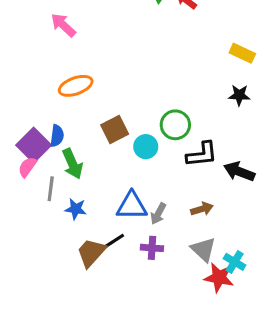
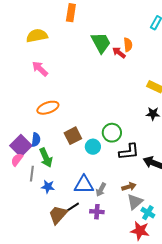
gray triangle: (203, 249) -> (135, 202), moved, turned 36
cyan cross: (235, 262) -> (148, 213), moved

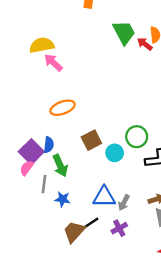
yellow semicircle: (37, 36) -> (42, 45), moved
purple cross: (97, 212) -> (119, 228), turned -32

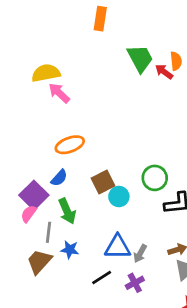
blue semicircle: (49, 145) -> (59, 178), moved, turned 35
cyan circle: (115, 153) -> (119, 197), moved
brown trapezoid: (74, 232) -> (39, 262), moved

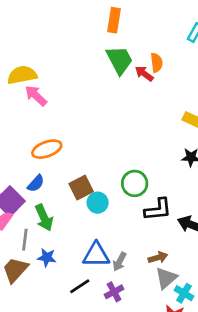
orange rectangle: (100, 19) -> (114, 20), moved

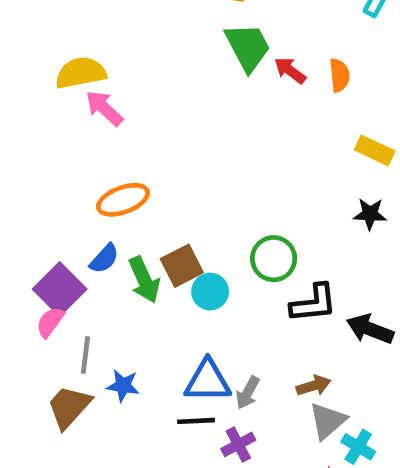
orange semicircle: (157, 63) -> (339, 75), moved
green arrow: (44, 218) -> (144, 280), moved
black line: (80, 286) -> (196, 421), moved, turned 30

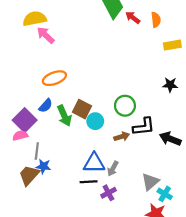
yellow rectangle: (375, 150) -> (172, 45), moved, turned -35
brown square: (182, 266) -> (82, 109), turned -36
pink semicircle: (50, 322) -> (20, 135), turned 40
blue star: (123, 386) -> (43, 166), moved
brown arrow: (314, 386) -> (122, 137), moved

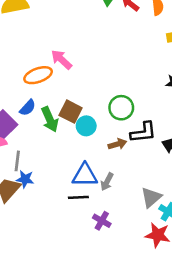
pink arrow: (46, 35) -> (61, 60), moved
purple cross: (108, 193) -> (102, 221), moved, turned -32

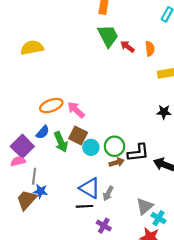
pink arrow: (61, 60) -> (76, 110), moved
green circle: (121, 108) -> (115, 146), moved
blue triangle: (85, 175) -> (90, 188), turned 30

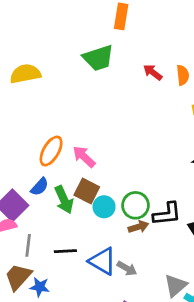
green trapezoid: (108, 36) -> (98, 58), moved, turned 100
orange ellipse: (51, 106) -> (51, 151), turned -40
blue star: (41, 191) -> (40, 287), moved
gray arrow: (108, 193) -> (127, 268), turned -88
black line: (84, 206) -> (65, 251), moved

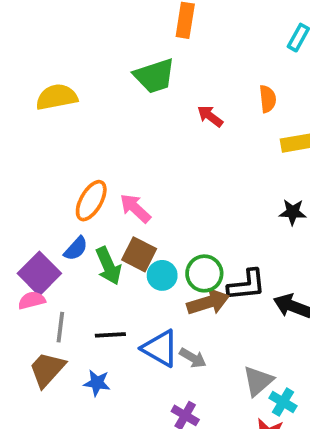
red arrow: (153, 72) -> (210, 116), moved
brown arrow: (138, 227) -> (208, 302), size x1.5
blue star: (40, 287) -> (97, 383), moved

